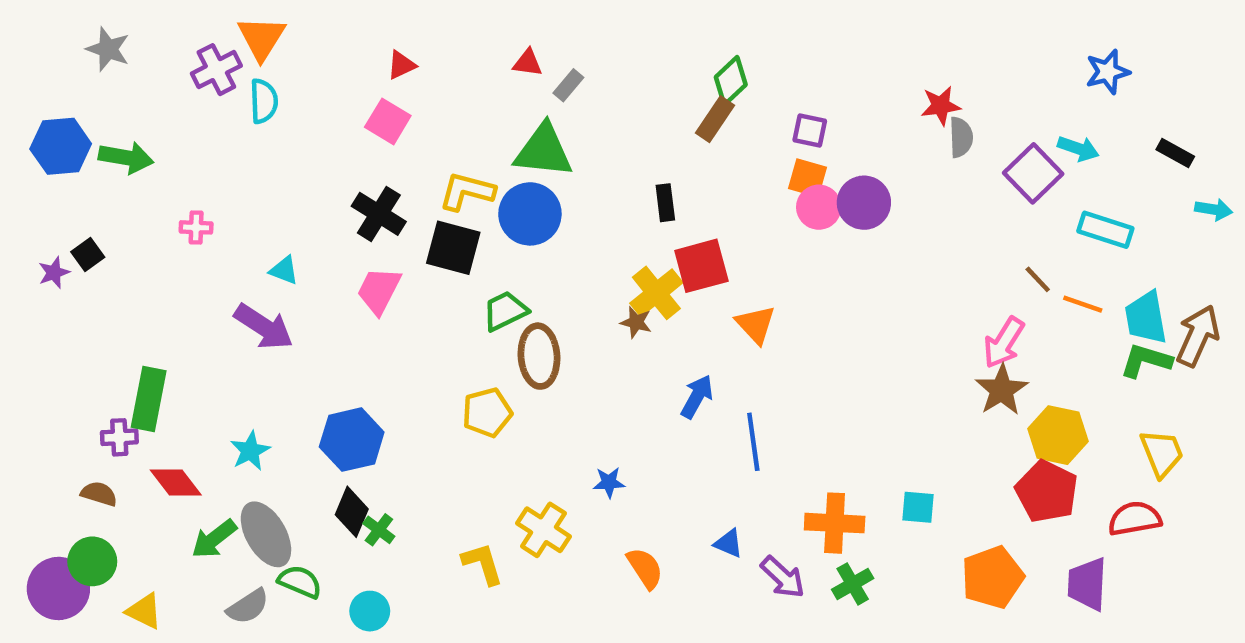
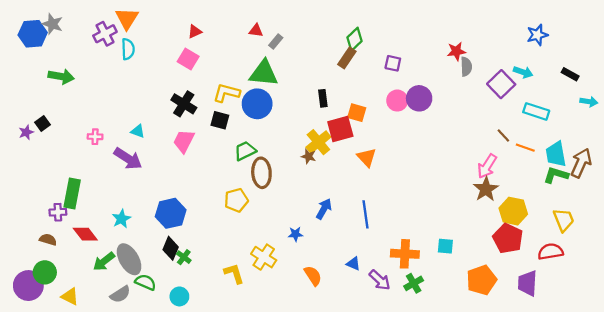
blue hexagon: (61, 146) -> (33, 34), moved
orange square: (807, 178) -> (357, 113), moved
pink cross: (196, 227) -> (95, 137), moved
black square: (453, 248) -> (220, 120), size x0.7
blue arrow: (697, 397) -> (324, 209), moved

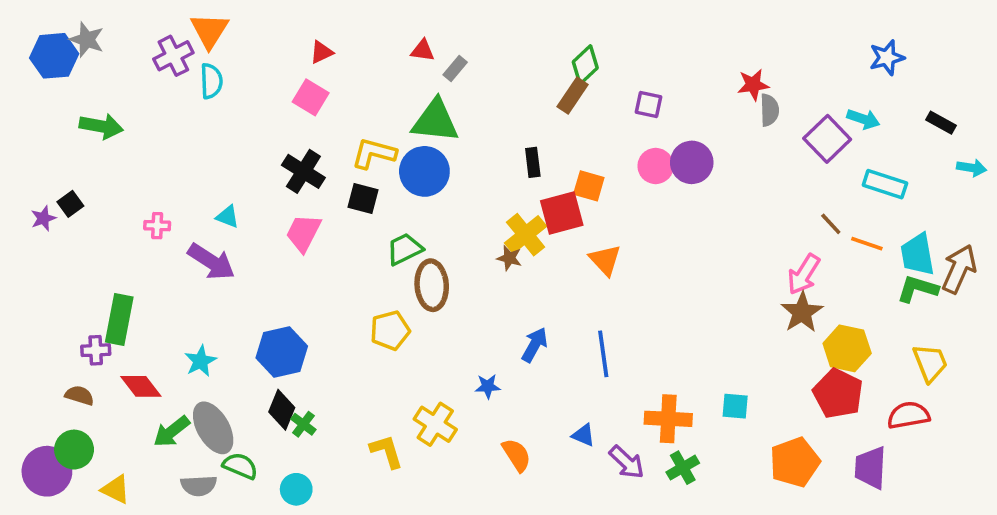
gray semicircle: (120, 294) -> (199, 486), turned 30

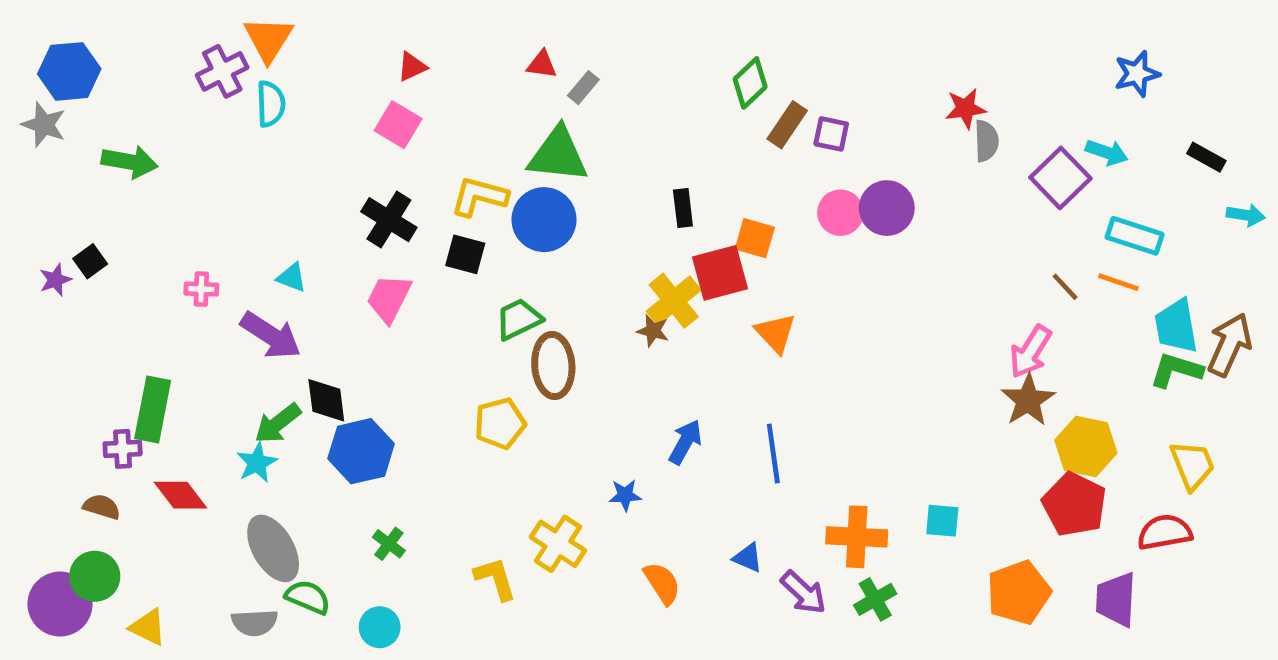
gray star: (87, 40) -> (44, 125), moved
brown rectangle: (573, 96) -> (787, 125), moved
orange line: (867, 244) -> (1118, 282), moved
black diamond: (282, 410) -> (326, 400), moved, turned -30
green arrow: (172, 431) -> (278, 423), moved

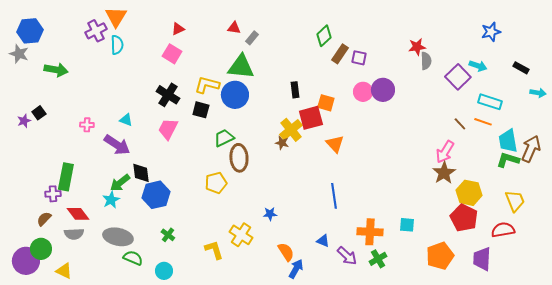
blue arrow: (685, 442) -> (296, 269), moved
brown semicircle: (102, 507) -> (44, 219), turned -63
gray ellipse: (273, 548) -> (118, 237), turned -48
gray semicircle: (255, 623) -> (74, 234), moved

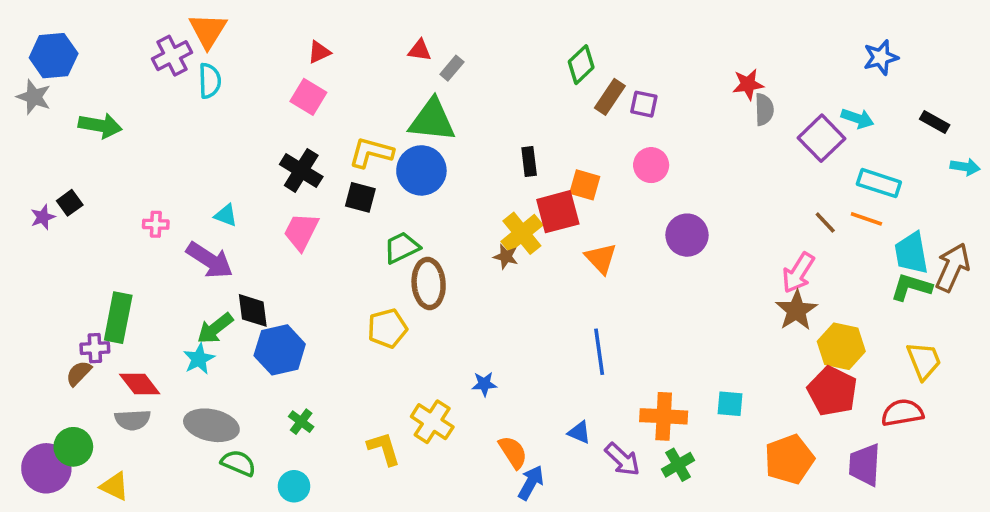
purple circle: (383, 90) -> (687, 235), moved
brown semicircle: (44, 219) -> (79, 373), moved

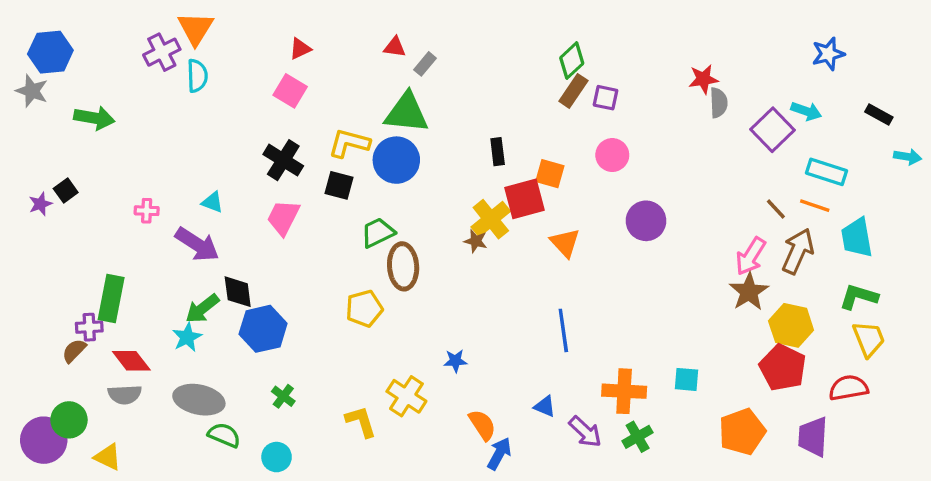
green diamond: (581, 65) -> (572, 61), moved
brown arrow: (953, 267) -> (798, 251), moved
green L-shape: (911, 287) -> (859, 297), moved

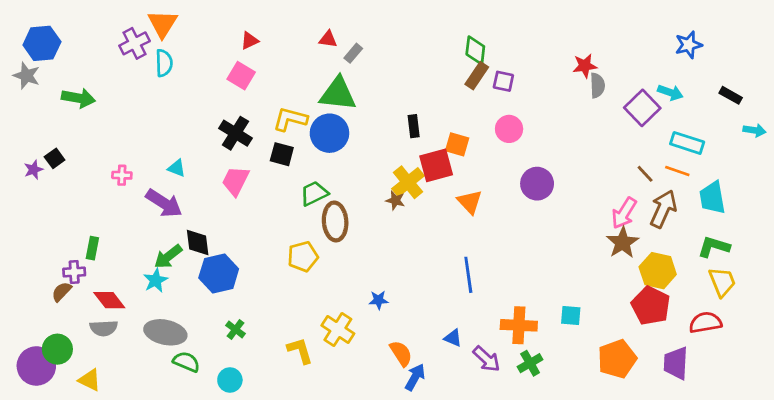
green diamond: (572, 61) -> (475, 50), turned -40
green rectangle: (111, 298) -> (92, 248), size x0.6

